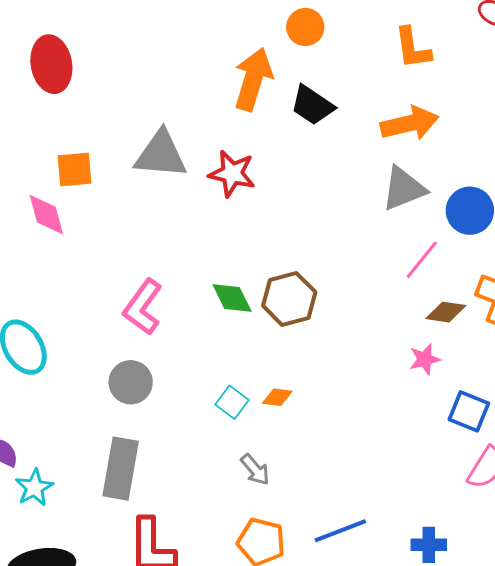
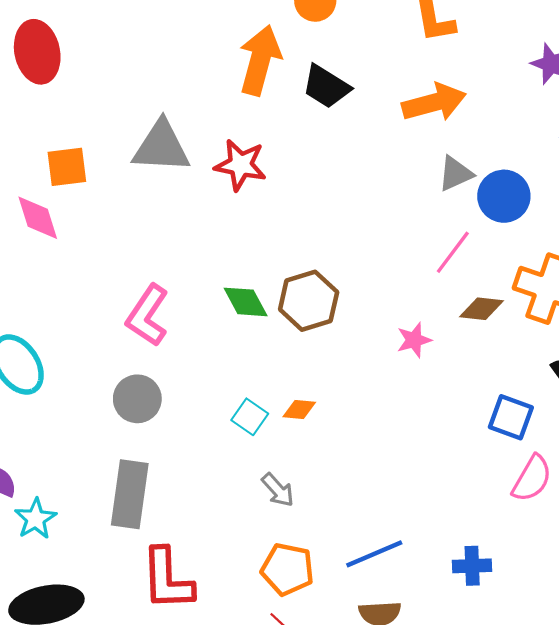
gray triangle: (404, 189) -> (455, 174), moved, size x0.7
pink star: (425, 359) -> (414, 340), moved

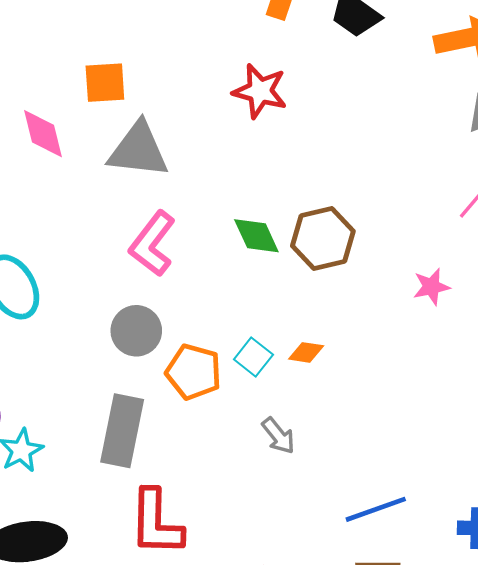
gray triangle: (161, 147) -> (138, 150), moved
orange square: (67, 167) -> (105, 83), moved
orange pentagon: (287, 569) -> (194, 372), moved

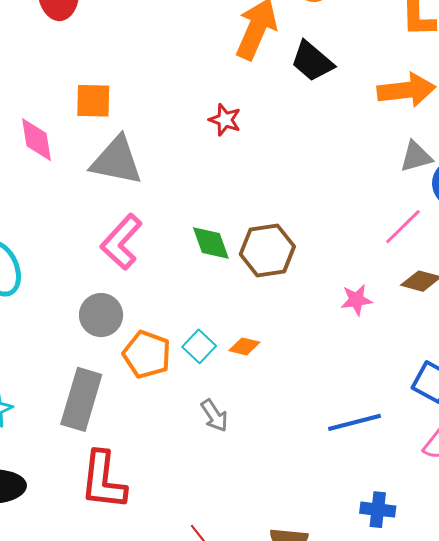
red star: (260, 91) -> (225, 120), size x0.7
blue line: (376, 509) -> (354, 422), moved

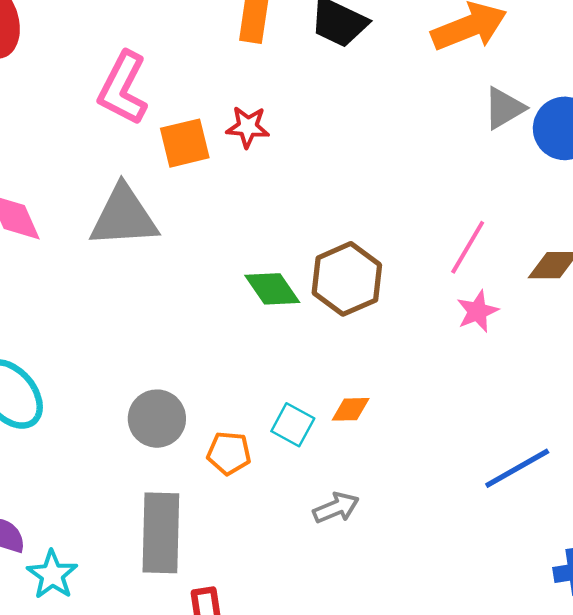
orange square: (93, 101) -> (185, 143), moved
pink line: (403, 227) -> (468, 247), moved
pink L-shape: (121, 242) -> (123, 88), moved
orange pentagon: (147, 354) -> (229, 453), size x0.7
gray arrow: (214, 416) -> (336, 508), turned -64

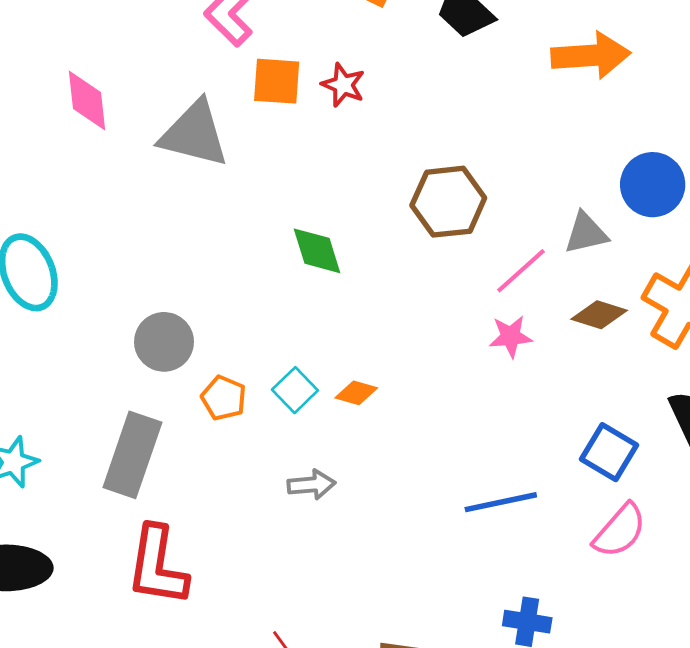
gray triangle: (504, 108) -> (586, 233), moved
brown hexagon: (347, 279) -> (448, 202), moved

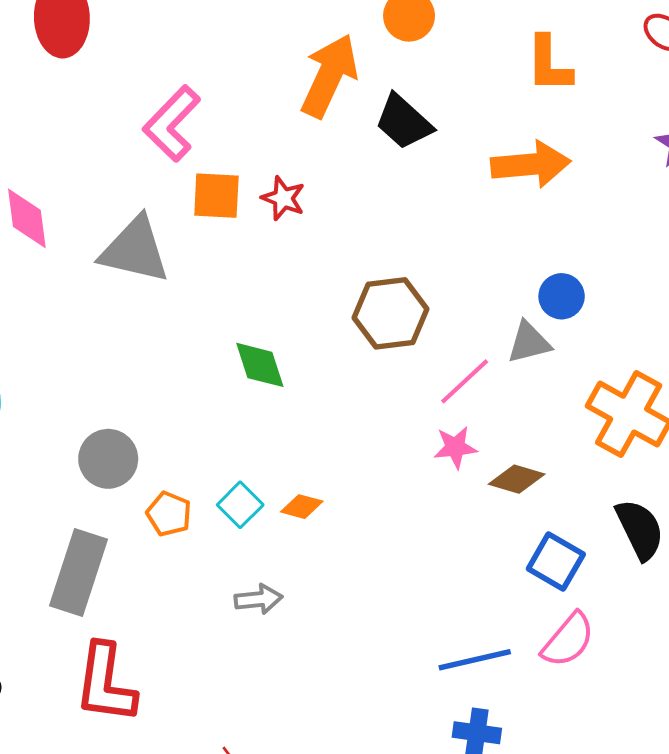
blue circle: (653, 185) -> (562, 296), moved, size x0.7
brown diamond: (599, 315) -> (517, 479), moved
blue line: (501, 502) -> (475, 660), moved

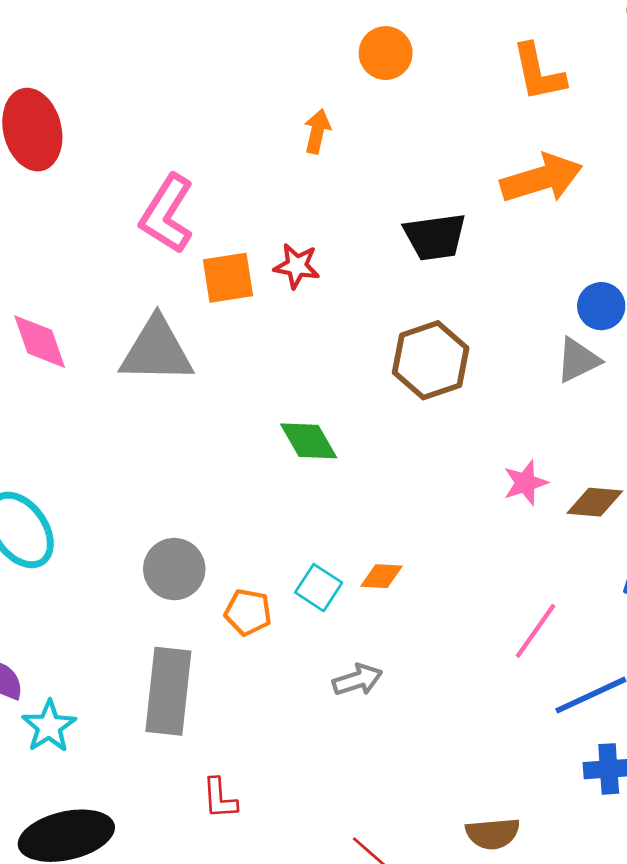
orange arrow: (329, 76) -> (317, 131), size x0.5
black trapezoid: (404, 122) -> (435, 237), moved, turned -38
pink line: (465, 381) -> (536, 631), moved
red L-shape: (105, 683) -> (220, 798), size x0.5

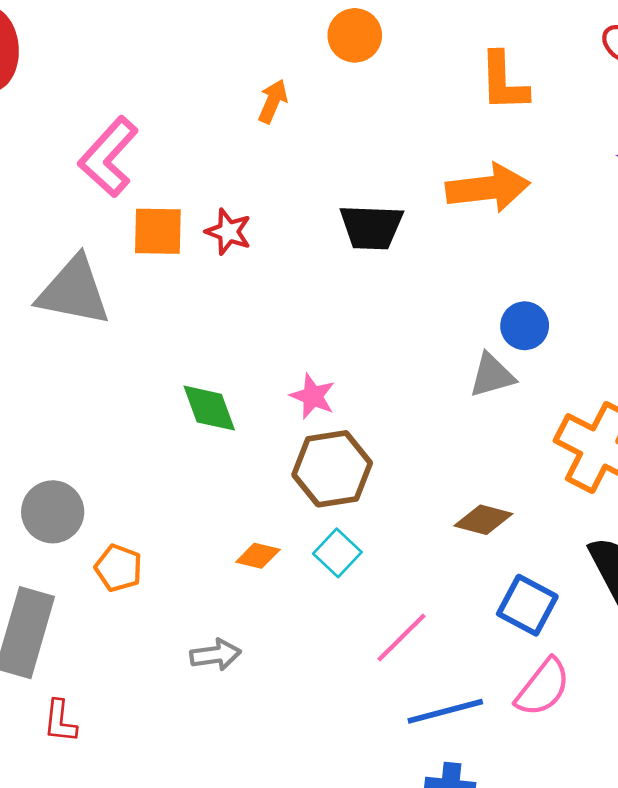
brown hexagon: (431, 360) -> (332, 469), moved
pink star: (525, 483) -> (313, 396), moved, turned 30
cyan square: (319, 588) -> (337, 553), moved
red L-shape: (220, 798) -> (60, 721), moved

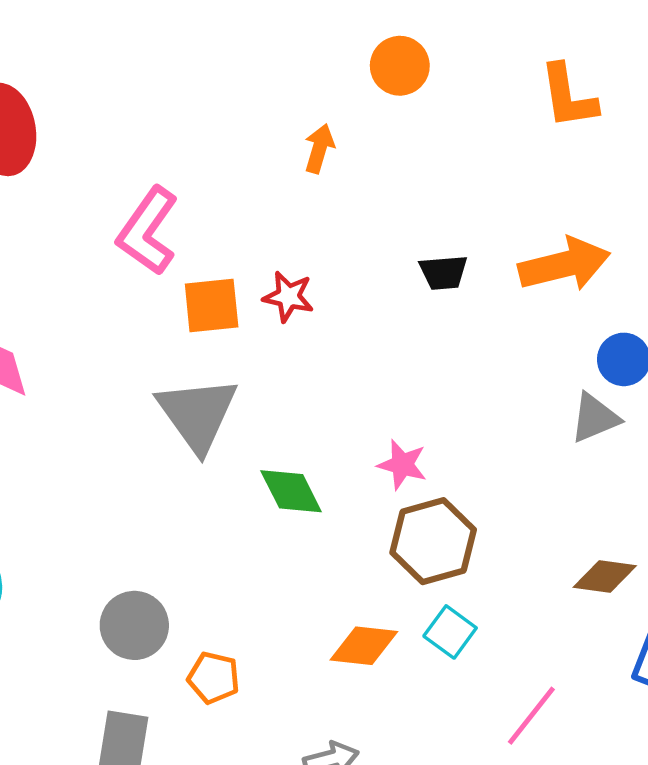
orange arrow: (488, 188) -> (564, 264), moved
black trapezoid: (371, 227) -> (443, 272), size x0.7
gray triangle: (74, 291) -> (197, 414), moved, turned 50
orange diamond: (258, 556) -> (364, 646), size x1.4

